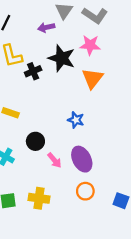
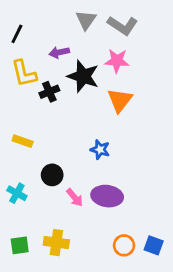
purple arrow: (46, 27) -> (59, 52), moved
purple ellipse: (82, 159) -> (107, 196), turned -55
orange circle: (85, 191) -> (124, 245), moved

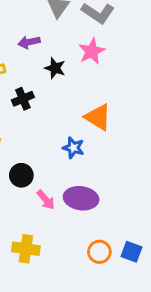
pink star: (117, 61) -> (92, 51), turned -30
black star: (83, 76) -> (55, 68), size x0.6
black cross: (49, 92) -> (23, 99), moved
orange triangle: (120, 100) -> (98, 117), moved, turned -36

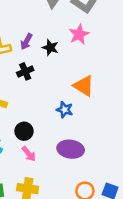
purple arrow: (29, 42) -> (26, 42), moved, turned -49
pink arrow: (46, 200) -> (29, 154), moved

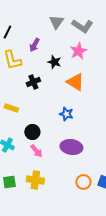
purple arrow: (26, 42) -> (34, 45), moved
orange triangle: (84, 86) -> (75, 82), moved

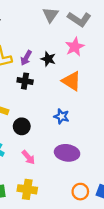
purple arrow: (34, 45) -> (26, 58), moved
black cross: (33, 82) -> (25, 81), turned 32
black circle: (32, 132) -> (22, 126), moved

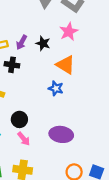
black cross: (25, 81) -> (12, 65), moved
blue star: (62, 116) -> (56, 88), moved
black circle: (22, 126) -> (19, 119), moved

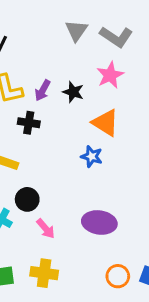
black circle: (19, 119) -> (27, 199), moved

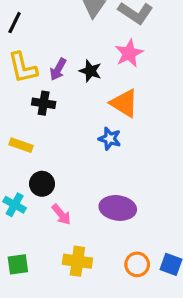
yellow cross: (44, 273) -> (77, 261), moved

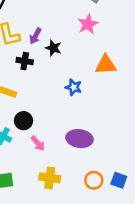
black star: (90, 71) -> (53, 48), moved
orange triangle: (124, 103) -> (106, 65), moved, turned -35

